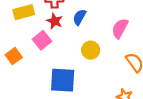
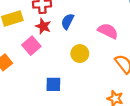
pink semicircle: (120, 28) -> (108, 31), turned 90
blue square: (63, 80) -> (53, 84), size x0.6

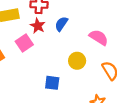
yellow circle: (80, 54) -> (77, 61), moved
blue square: (53, 84) -> (52, 83), moved

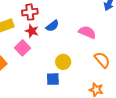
blue semicircle: (61, 24) -> (52, 26), turned -152
yellow circle: (77, 61) -> (63, 62), moved

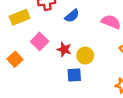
red star: (32, 31) -> (64, 49), moved

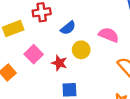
yellow circle: (85, 56) -> (81, 50), moved

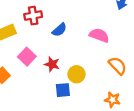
yellow circle: (81, 50) -> (77, 74), moved

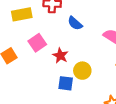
blue semicircle: (59, 30) -> (75, 23), turned 70

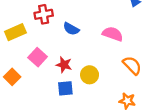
blue square: (66, 83) -> (65, 88), moved

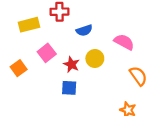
blue semicircle: (71, 29) -> (84, 30), turned -56
yellow circle: (90, 75) -> (95, 58), moved

